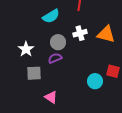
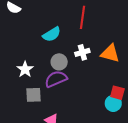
purple semicircle: (55, 58) -> (56, 79), size x1.5
cyan circle: (95, 81) -> (113, 103), moved

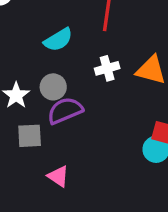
gray circle: (59, 62) -> (53, 87), moved

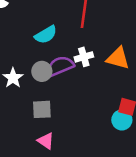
purple semicircle: (65, 111) -> (60, 66), moved
gray square: (30, 136) -> (42, 109), moved

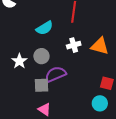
purple semicircle: (60, 66) -> (56, 74), moved
cyan circle: (122, 120) -> (100, 103), moved

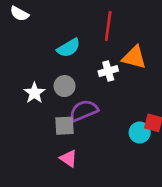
orange triangle: (100, 46) -> (134, 57), moved
cyan circle: (100, 103) -> (140, 132), moved

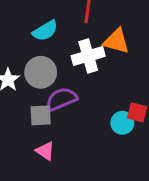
white cross: (108, 71) -> (88, 56), size x1.5
gray circle: (65, 86) -> (41, 72), size x1.4

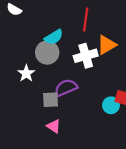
orange triangle: (116, 41) -> (107, 45), turned -45
gray circle: (41, 72) -> (47, 52), moved

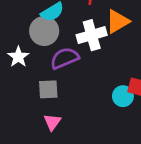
purple semicircle: (66, 88) -> (65, 58), moved
pink triangle: (54, 126) -> (52, 122), turned 32

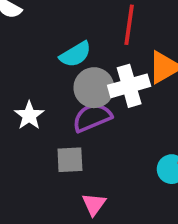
gray circle: (44, 31) -> (94, 88), moved
pink triangle: (52, 122) -> (94, 204), moved

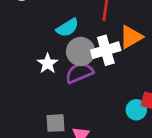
white star: (29, 115) -> (48, 63), moved
gray square: (70, 160) -> (55, 123), moved

